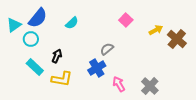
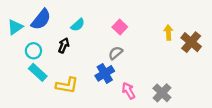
pink square: (126, 20) -> (120, 27), moved
yellow arrow: (156, 30) -> (168, 32), turned -64
cyan circle: (31, 39) -> (33, 51), moved
black arrow: (57, 56) -> (64, 45), moved

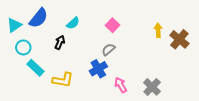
cyan circle: (33, 51) -> (23, 47), moved

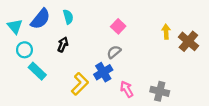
cyan semicircle: (73, 23) -> (68, 17), moved, turned -64
cyan triangle: (14, 25) -> (15, 26), turned -35
yellow L-shape: (63, 80) -> (80, 84), moved, turned -55
gray cross: (152, 87) -> (160, 91), turned -30

